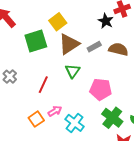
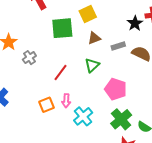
brown triangle: (69, 44) -> (94, 38), size x0.6
pink arrow: (55, 111) -> (66, 101), turned 112

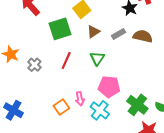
red line: (61, 72) -> (66, 61), moved
pink pentagon: (116, 89) -> (109, 87), moved

